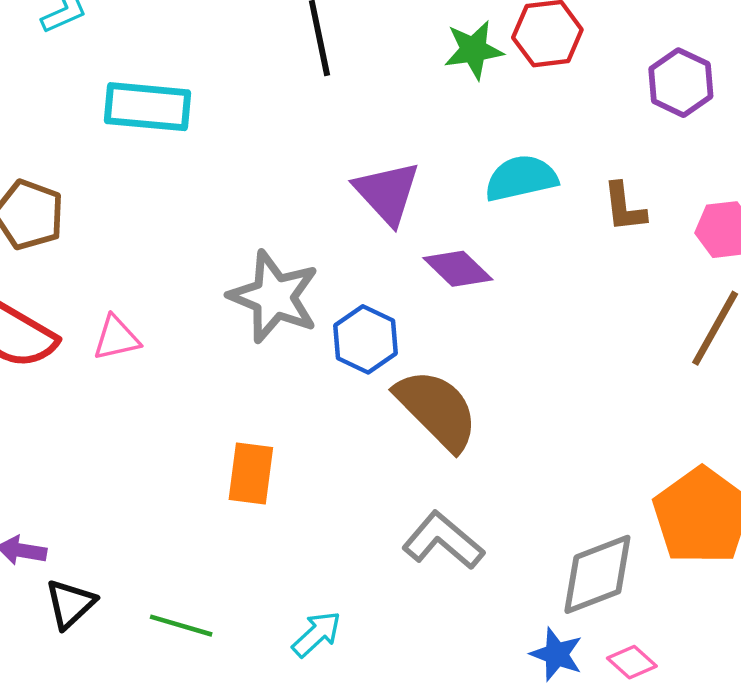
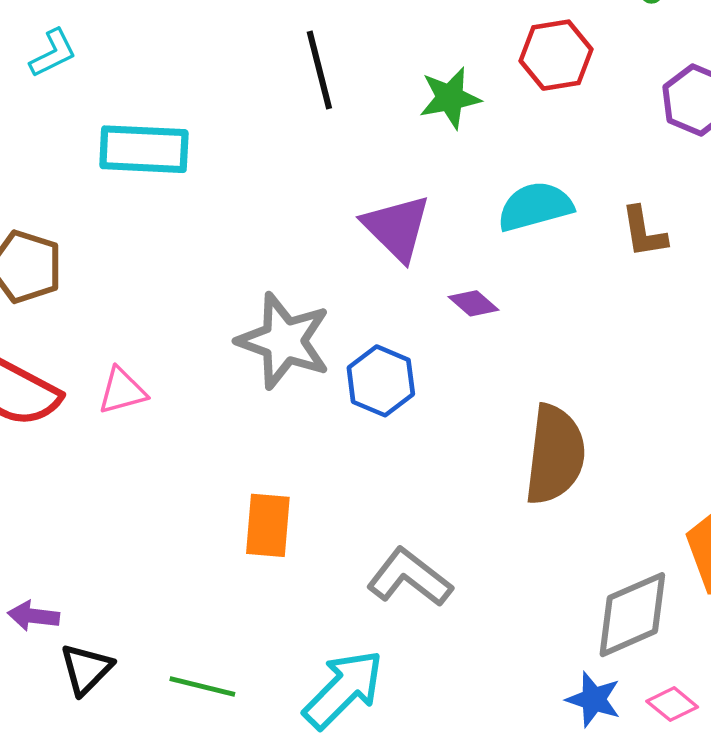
green star: (474, 50) -> (450, 98), moved
purple diamond: (458, 269) -> (474, 303), size x0.7
brown semicircle: (437, 410) -> (555, 455), moved, turned 54
gray L-shape: (443, 541) -> (409, 577), moved
cyan arrow: (317, 634) -> (343, 689), size x1.6

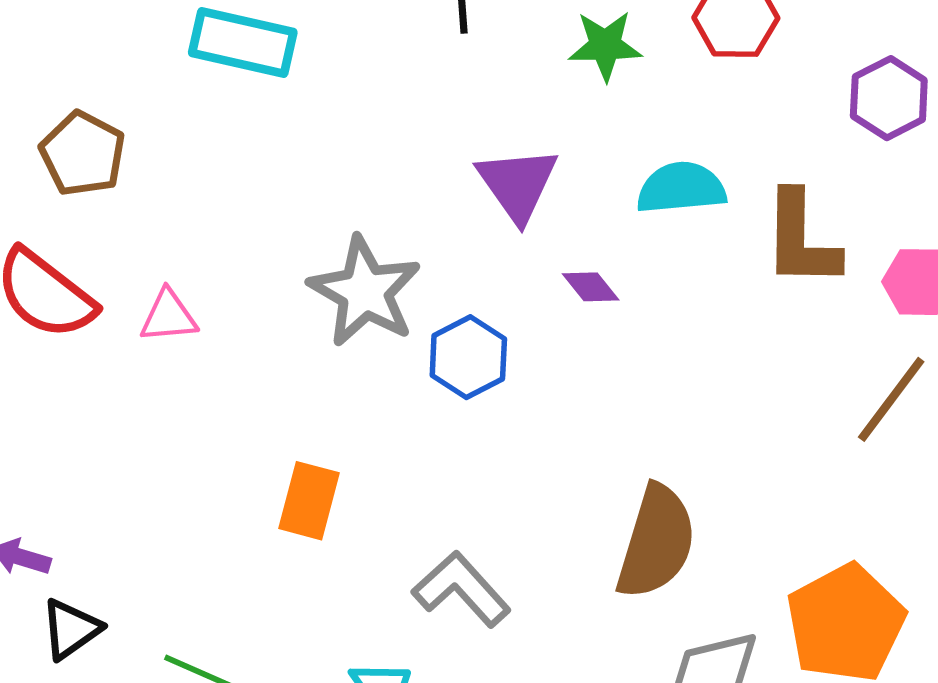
brown L-shape: (644, 232) -> (801, 239), size x1.6
brown semicircle: (555, 455) -> (656, 542), moved

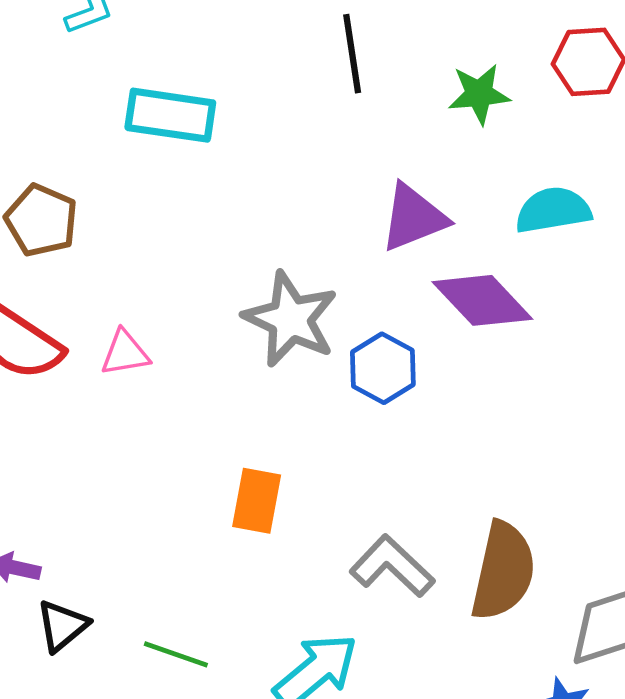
purple triangle: (518, 184) -> (414, 218), turned 48
purple diamond: (591, 287) -> (482, 300), size x2.0
brown semicircle: (656, 542) -> (503, 571), moved

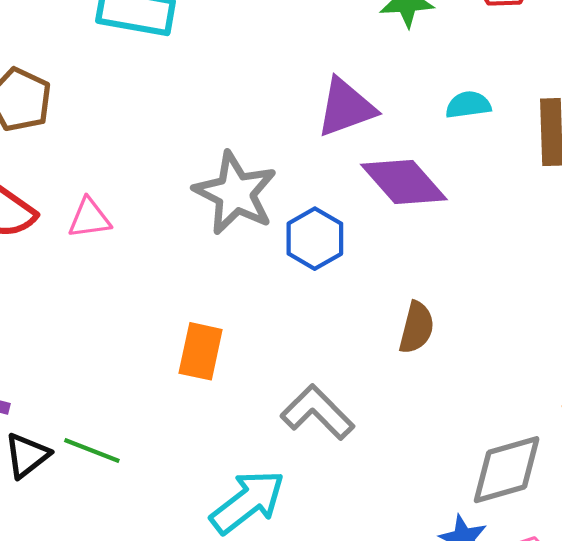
cyan semicircle: (553, 210) -> (468, 105), size x0.7
brown semicircle: (503, 571) -> (416, 328), moved, size x0.6
green line: (176, 654) -> (92, 450), moved

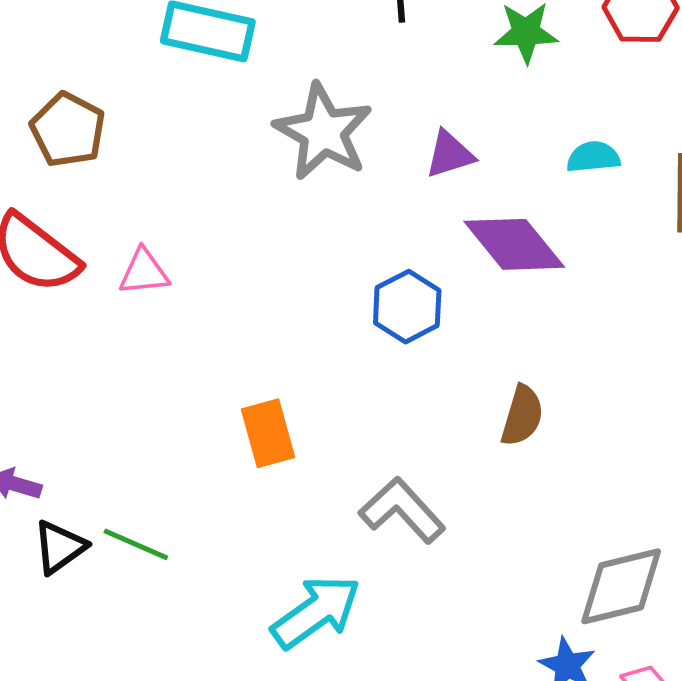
purple triangle: (346, 108) -> (450, 154), size x0.7
gray star: (235, 193) -> (323, 132), moved
orange rectangle: (201, 351) -> (268, 433), turned -30

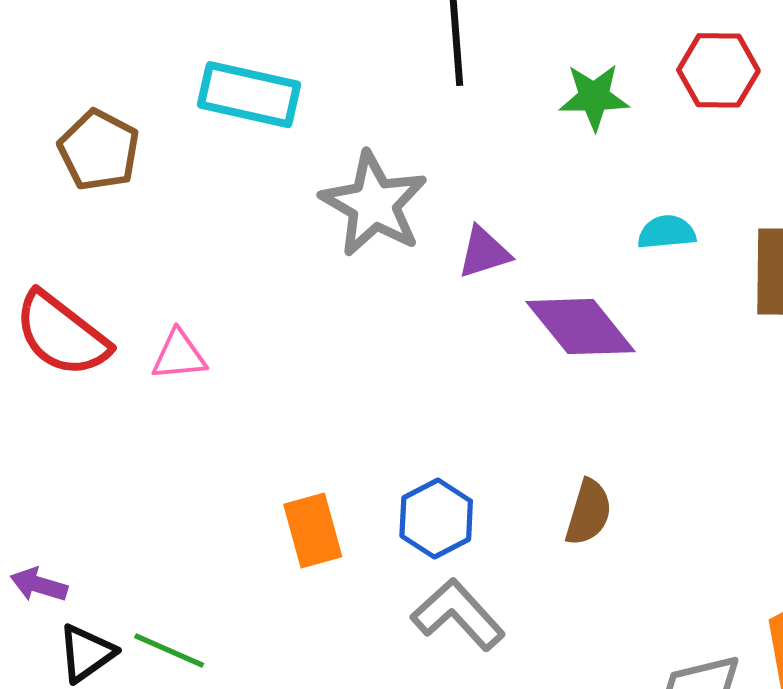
brown pentagon: (68, 130) -> (99, 150), moved
purple triangle: (450, 154) -> (484, 252), moved
blue hexagon: (407, 307) -> (436, 519), moved

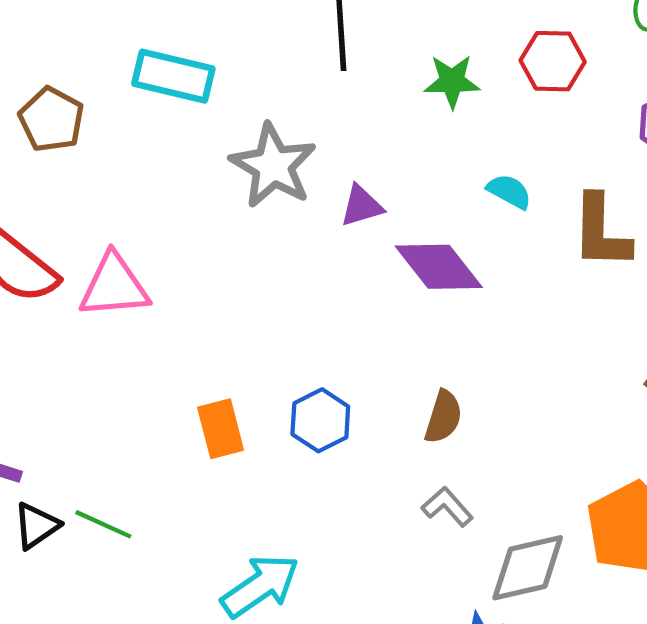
cyan semicircle: (667, 232) -> (509, 191), turned 33
pink triangle: (179, 355) -> (114, 286), size x1.6
gray L-shape: (458, 615) -> (447, 507), moved, size x0.7

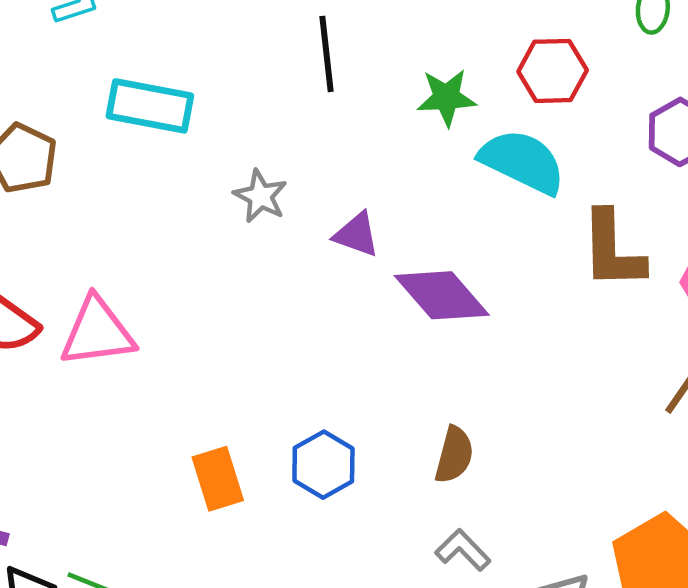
gray star: (273, 166) -> (260, 196), size x0.6
cyan semicircle: (509, 191) -> (522, 162), moved, size x1.8
purple triangle: (362, 206) -> (357, 234), turned 39

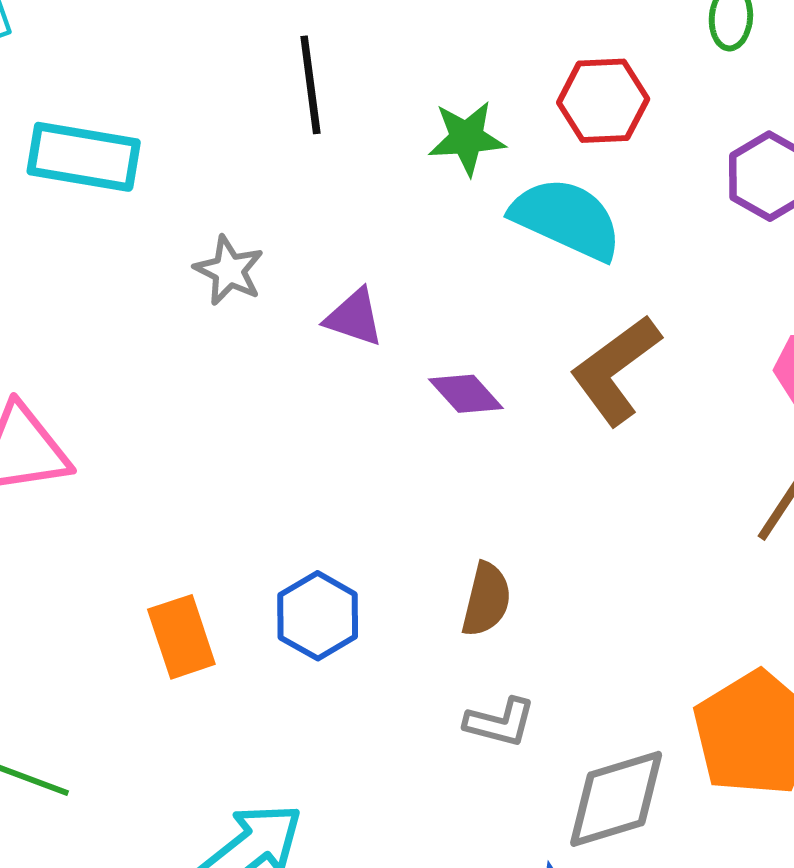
brown L-shape: (612, 250) -> (616, 370), moved, turned 56
purple diamond: (442, 295) -> (466, 394), size x0.6
gray L-shape: (463, 550) -> (500, 722), turned 150

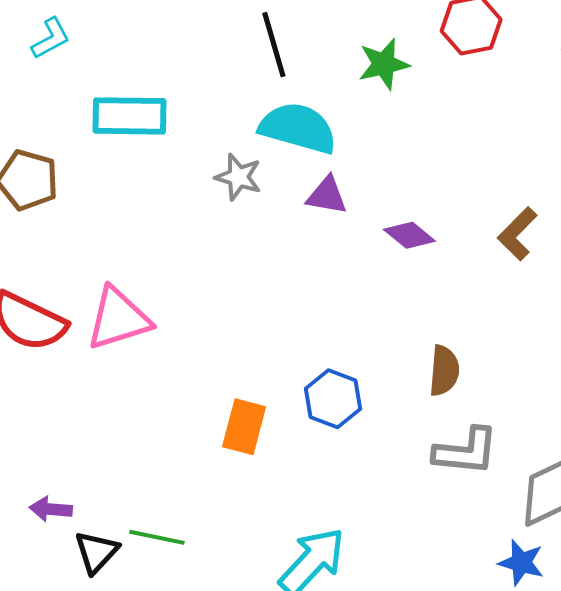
cyan semicircle: (567, 219) -> (298, 128), moved
brown L-shape: (616, 370) -> (517, 234), moved, size x0.7
orange rectangle: (181, 637) -> (244, 427), turned 42
gray L-shape: (500, 722) -> (466, 451), size x1.4

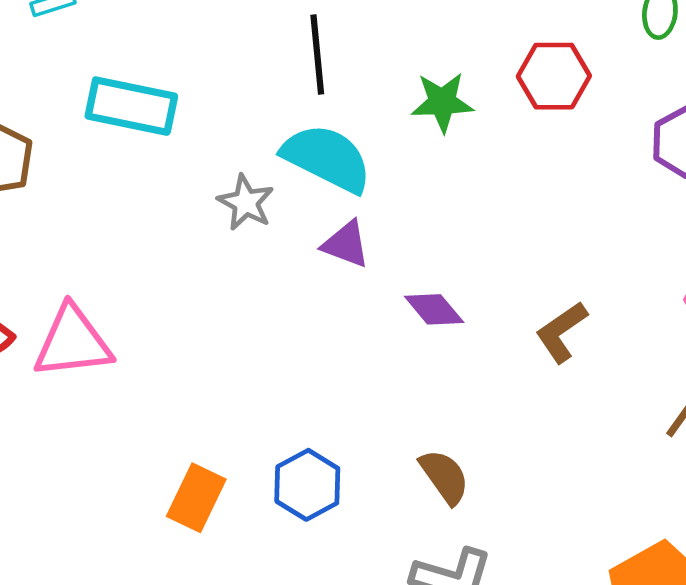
brown semicircle: (444, 371) -> (444, 477), turned -51

